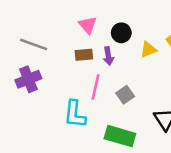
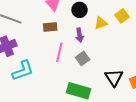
purple arrow: (108, 56) -> (80, 35), moved
cyan L-shape: (75, 114) -> (23, 71), moved, turned -115

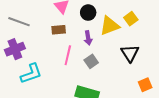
yellow triangle: (101, 23) -> (109, 26), size x1.5
black triangle: (114, 78) -> (130, 53), moved

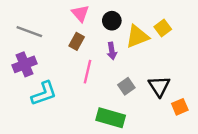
brown rectangle: (59, 30) -> (77, 41), turned -56
black triangle: (130, 53) -> (159, 86), moved
gray square: (91, 61) -> (126, 86), moved

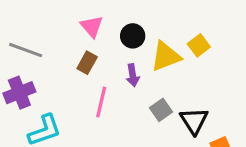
gray square: (126, 86) -> (161, 110), moved

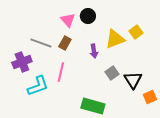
black circle: (133, 36) -> (88, 16), moved
gray line: (26, 50) -> (41, 43), moved
pink line: (101, 102) -> (61, 72), moved

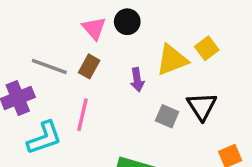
gray square: (112, 73) -> (167, 116), turned -32
black triangle: (133, 80) -> (202, 106), moved

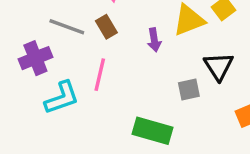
brown rectangle: (89, 66) -> (106, 27), turned -60
gray square: (167, 116) -> (189, 89), moved, turned -35

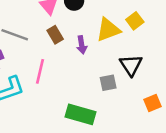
brown rectangle: (106, 27) -> (55, 35), moved

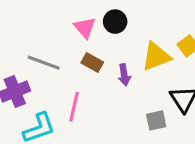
brown rectangle: (55, 35) -> (92, 63), turned -30

